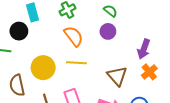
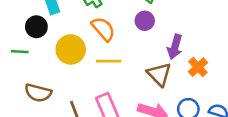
purple arrow: (144, 49) -> (175, 47), moved
yellow circle: (43, 68) -> (71, 49), moved
brown semicircle: (17, 85) -> (38, 93), turned -60

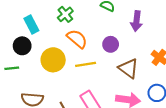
purple circle: (145, 21) -> (111, 44), moved
purple arrow: (175, 47) -> (136, 21), moved

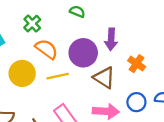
purple arrow: (136, 21) -> (111, 39), moved
purple circle: (111, 44) -> (83, 53), size x1.6

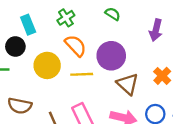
purple arrow: (111, 39) -> (156, 30), moved

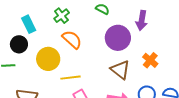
purple circle: (111, 56) -> (118, 38), moved
yellow line: (82, 74) -> (70, 78), moved

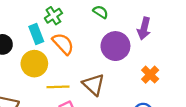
cyan rectangle: (29, 24) -> (36, 34), moved
brown triangle: (120, 70) -> (94, 85), moved

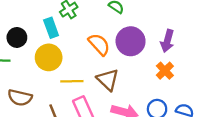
purple arrow: (144, 28) -> (167, 41), moved
orange semicircle: (63, 44) -> (99, 44), moved

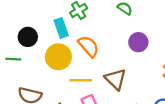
purple circle: (131, 41) -> (138, 42), size x0.7
orange semicircle: (99, 44) -> (89, 46), moved

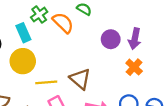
purple circle: (138, 42) -> (111, 39), moved
orange semicircle: (89, 46) -> (63, 23), moved

